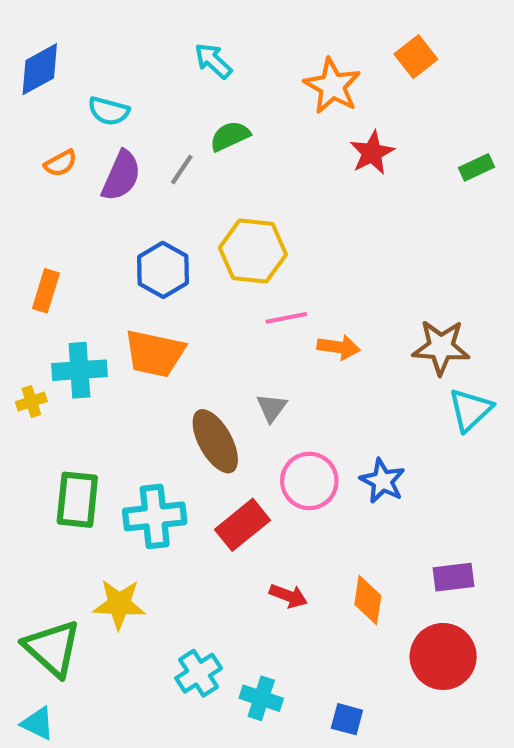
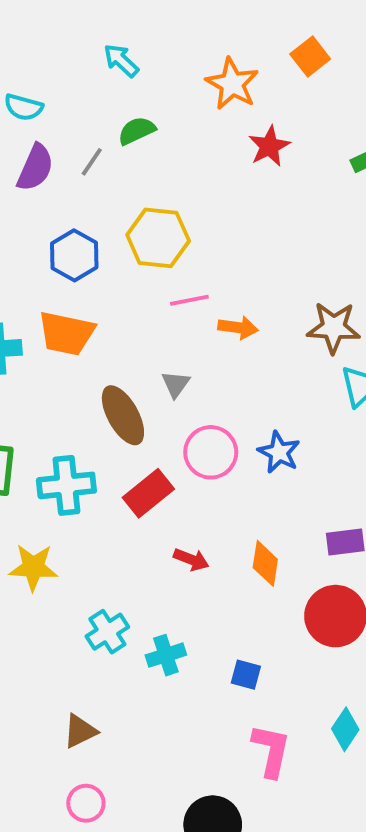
cyan cross: (261, 698) -> (166, 655), turned -36

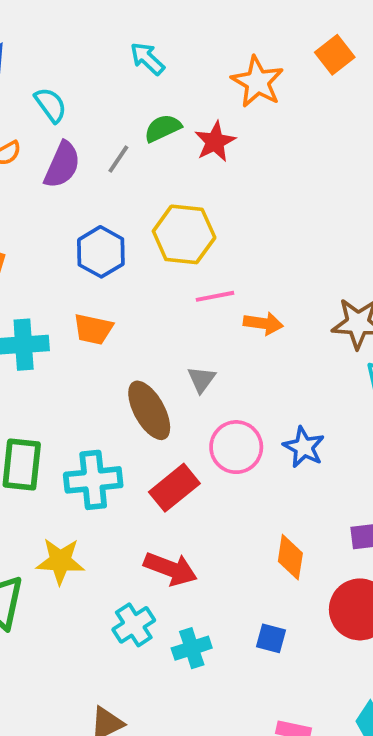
cyan semicircle: (24, 107) -> (51, 105), turned -141
red star: (269, 146) -> (215, 142), moved
orange trapezoid: (66, 333) -> (93, 329), size x0.7
red arrow: (191, 560) -> (170, 569), moved, size x1.5
blue square: (246, 675) -> (271, 638), moved

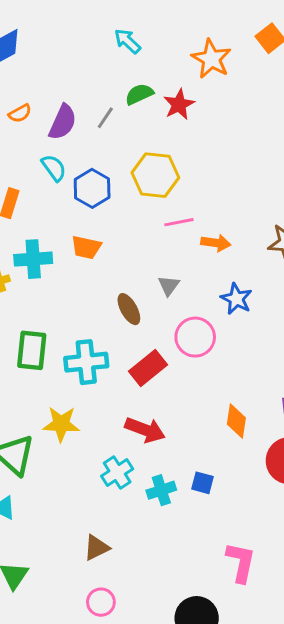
cyan semicircle: (51, 105) -> (54, 168), moved
brown ellipse: (149, 410) -> (129, 309), size x0.7
blue star: (304, 447) -> (236, 299), moved
blue square: (271, 638) -> (203, 483), moved

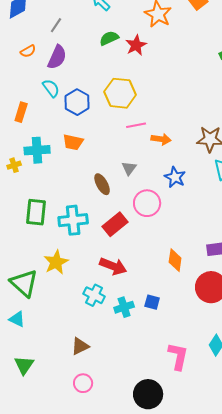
gray line: (105, 118) -> (56, 25), moved
yellow star: (61, 424) -> (56, 262), turned -30
cyan cross: (117, 473) -> (94, 295), turned -30

